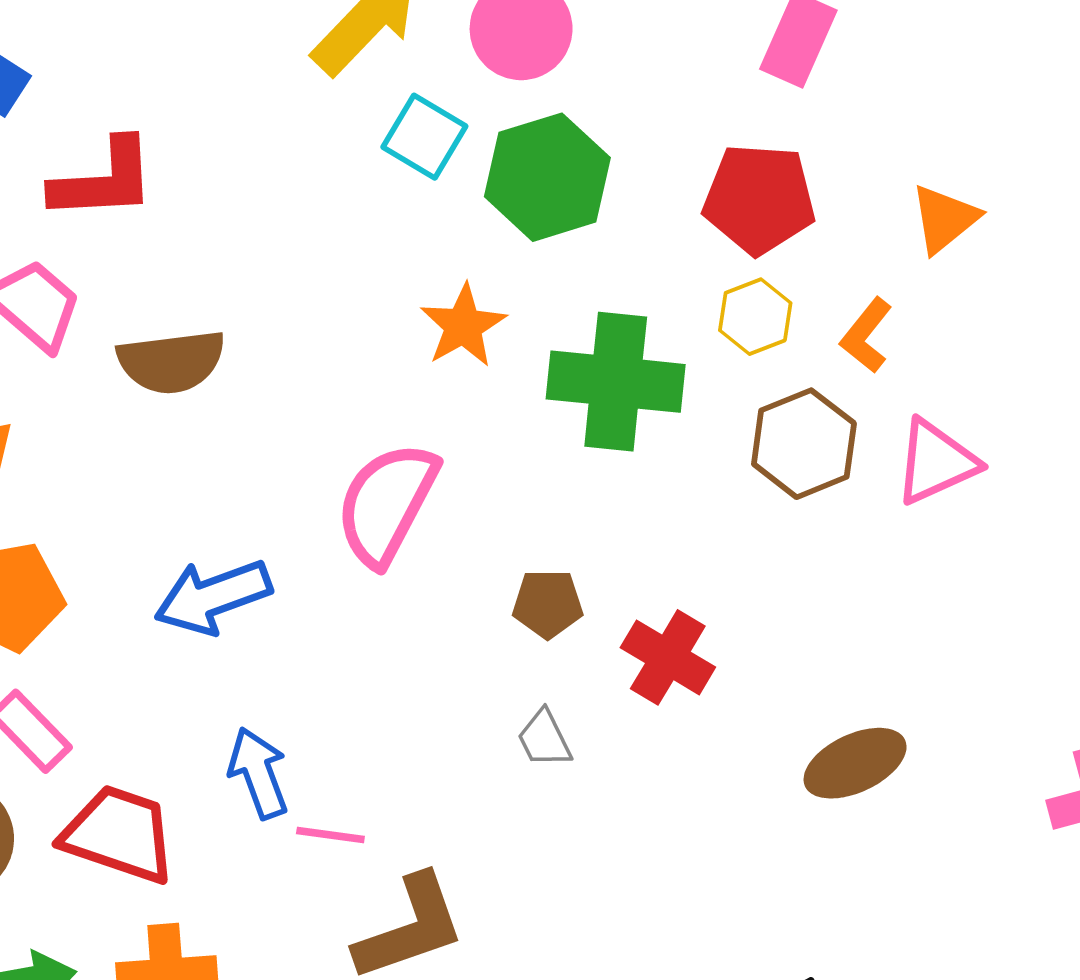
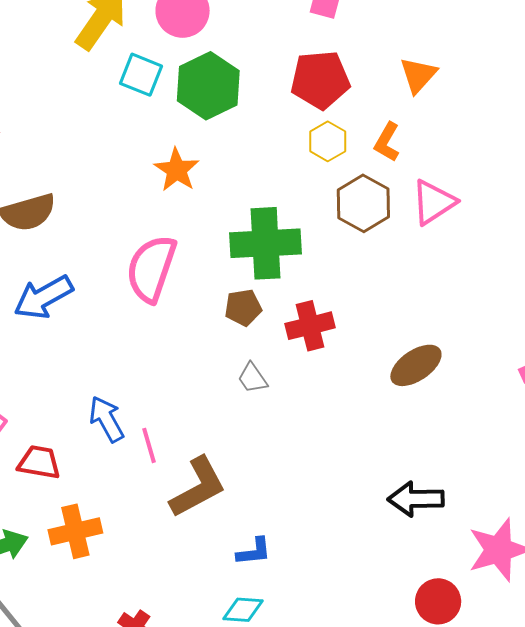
green cross: (616, 382) -> (266, 243), moved
blue arrow: (213, 597) -> (43, 297), moved
red cross: (668, 657) -> (310, 326), turned -36
red trapezoid: (119, 834) -> (39, 462), size x0.7
pink line: (330, 835) -> (149, 445), turned 75

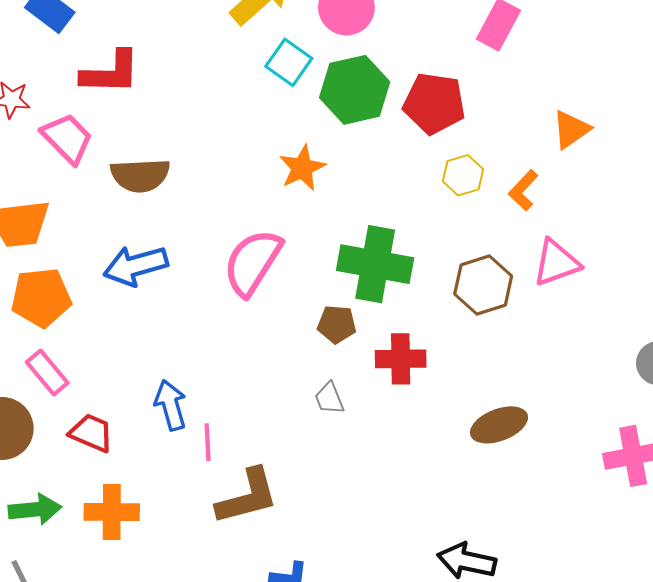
red pentagon: (320, 80) -> (434, 103), moved
brown hexagon: (363, 203) -> (483, 285), moved

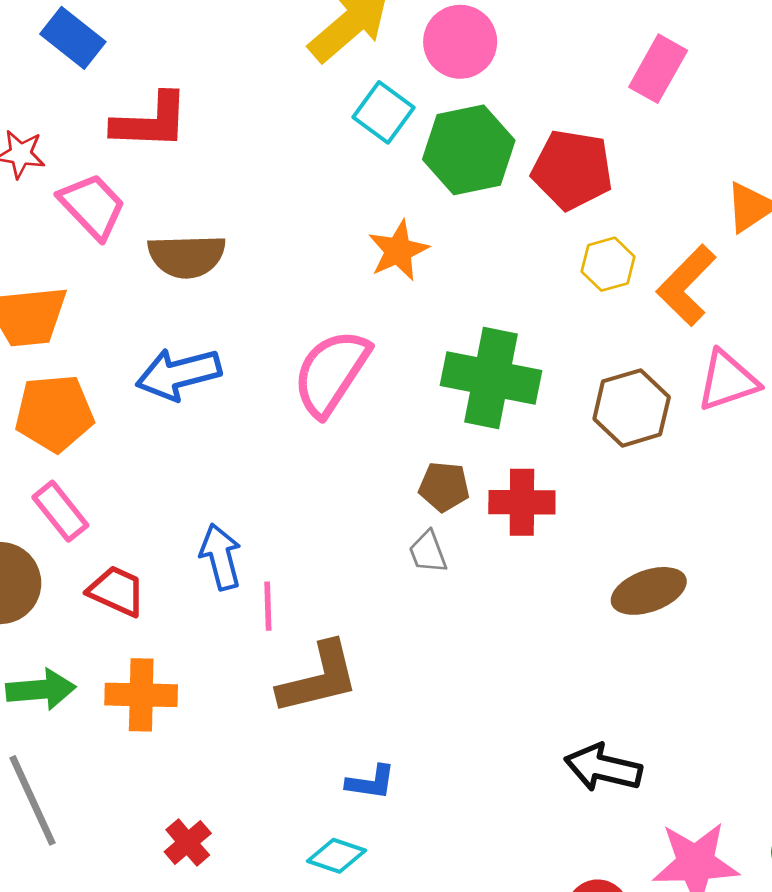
orange L-shape: (523, 190) -> (686, 285), size x1.5
brown pentagon: (337, 324) -> (444, 487), moved

